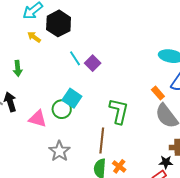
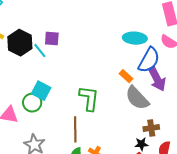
black hexagon: (59, 23) -> (20, 43), moved
purple square: (93, 63) -> (52, 39), moved, turned -35

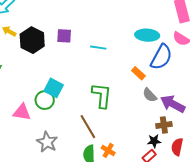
cyan line: (40, 51) -> (98, 48), moved, turned -42
purple arrow: (157, 79) -> (173, 104), moved, turned 145
gray semicircle: (137, 98) -> (150, 95), size x0.6
brown line: (75, 129) -> (88, 127), turned -30

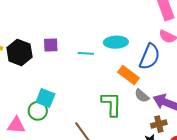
cyan ellipse: (147, 35) -> (116, 42), moved
orange rectangle: (138, 73) -> (128, 75), size x1.5
green L-shape: (102, 96) -> (111, 104), moved

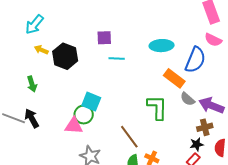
purple square: (51, 45) -> (104, 38), moved
cyan line: (86, 53) -> (117, 59), moved
pink triangle: (16, 125) -> (74, 126), moved

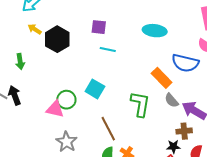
cyan ellipse: (162, 46) -> (155, 31), moved
blue semicircle: (195, 60) -> (185, 63), turned 72
cyan square: (91, 102) -> (95, 89), moved

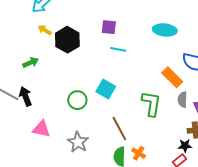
green arrow: (20, 62) -> (31, 63), turned -105
gray semicircle: (172, 100) -> (182, 100), turned 42
pink triangle: (55, 109) -> (41, 129), moved

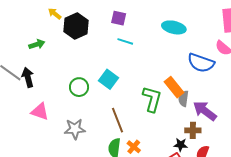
orange rectangle: (172, 77) -> (174, 87), moved
gray star: (78, 142) -> (75, 129), turned 30

